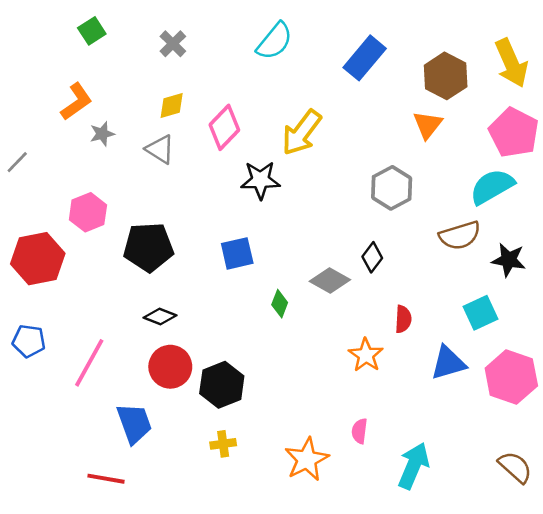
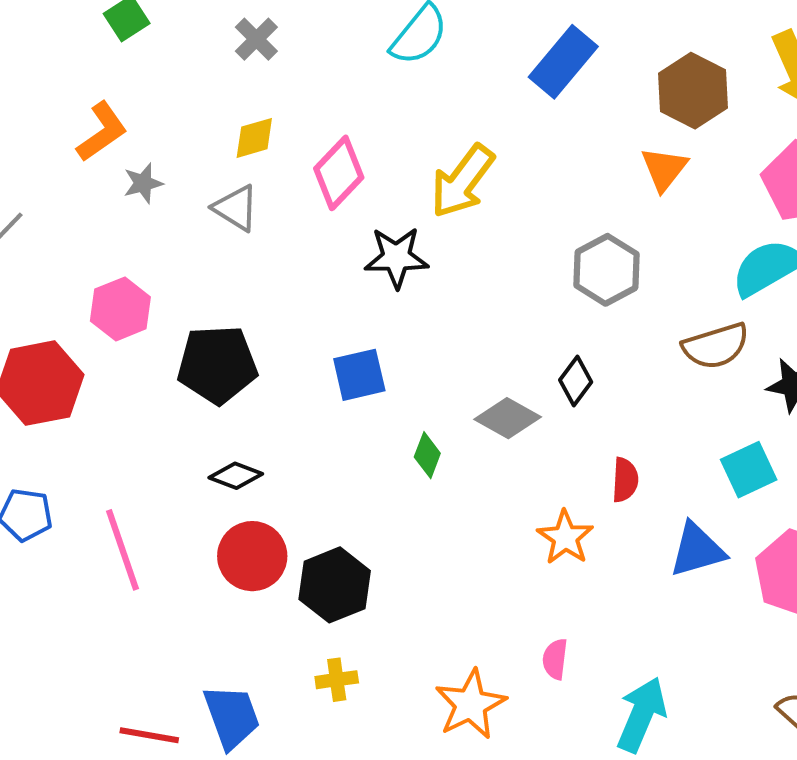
pink line: (89, 363) -> (122, 550), turned -48
blue trapezoid: (134, 423) -> (232, 717), moved

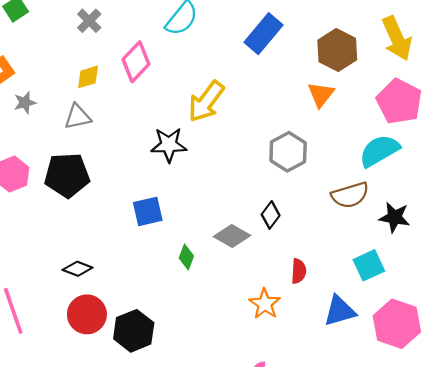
pink diamond: (339, 173) -> (136, 62), moved
gray triangle: (236, 208) -> (78, 117), turned -44
black pentagon: (217, 365) -> (67, 175), moved

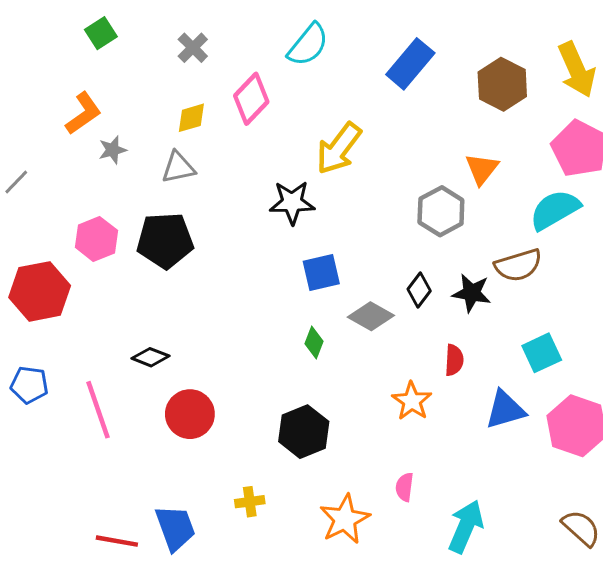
orange triangle: (321, 94) -> (482, 169), moved
blue square: (148, 211) -> (321, 273), moved
black star: (395, 217) -> (472, 293), moved
black diamond: (78, 269) -> (151, 357), moved
black hexagon: (134, 331) -> (304, 432), moved

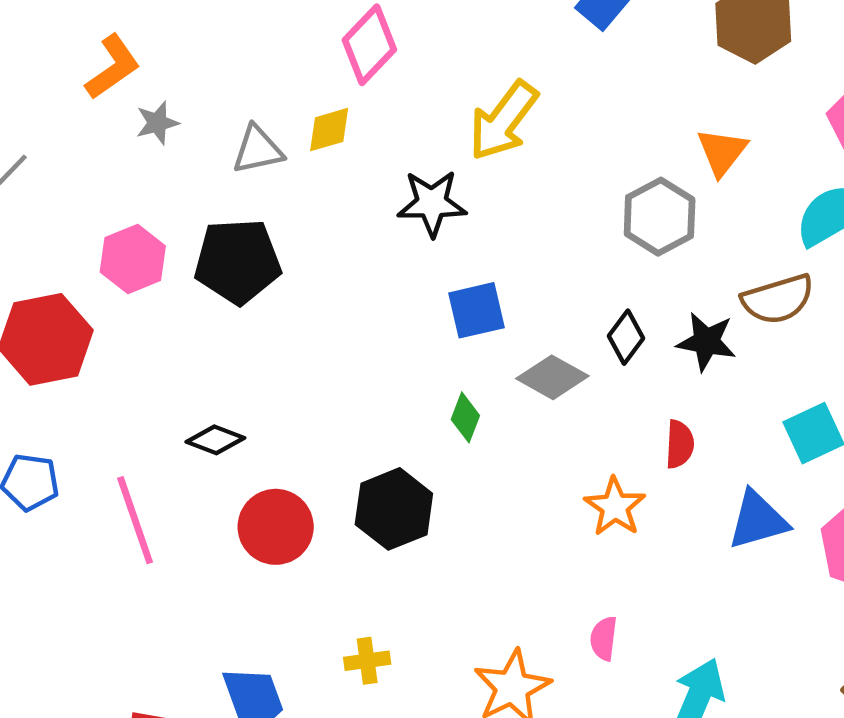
yellow diamond: (191, 118) -> (329, 130), moved
black hexagon: (304, 432) -> (394, 509), moved

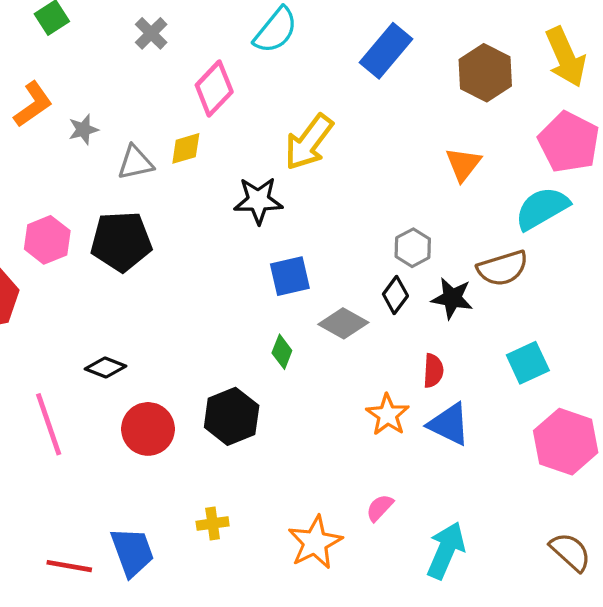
gray star: (157, 123) -> (83, 130), moved
gray hexagon: (660, 217) -> (413, 248), moved, size x0.7
blue triangle: (758, 520) -> (449, 424), moved, turned 42
pink semicircle: (604, 638) -> (380, 508), turned 36

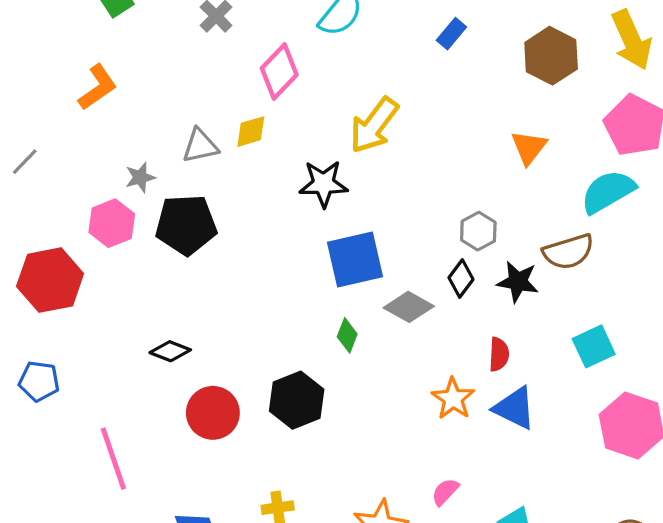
blue rectangle: (386, 51) -> (451, 34), size x0.6
gray star: (83, 130) -> (140, 177), moved
blue square: (290, 276) -> (355, 260), size x1.4
pink line: (49, 424) -> (113, 459), moved

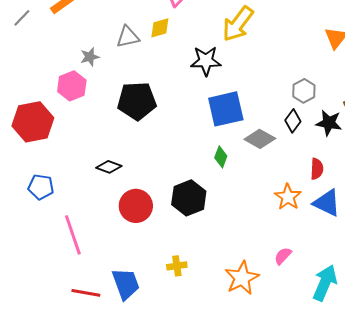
gray line: (25, 162) -> (22, 18), moved
black pentagon: (186, 225) -> (137, 101), moved
blue pentagon: (39, 381) -> (41, 187), moved

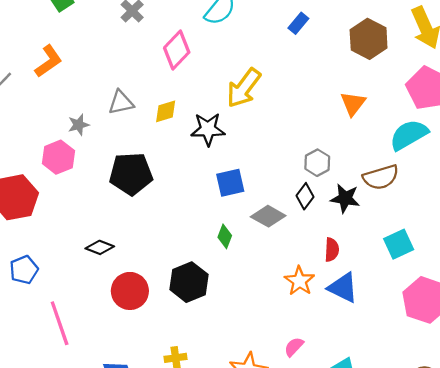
yellow diamond: (160, 28) -> (166, 111), moved
blue square: (226, 109) -> (230, 183), size x0.7
blue pentagon: (41, 187) -> (24, 270), turned -30

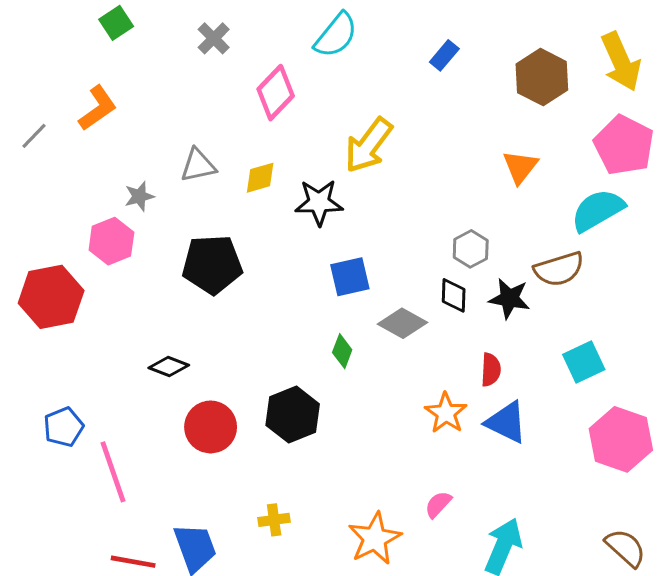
black diamond: (305, 196) -> (454, 295), turned -35
blue pentagon: (24, 270) -> (63, 427), moved

